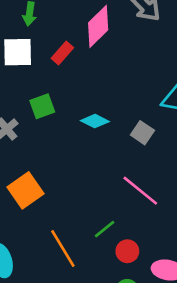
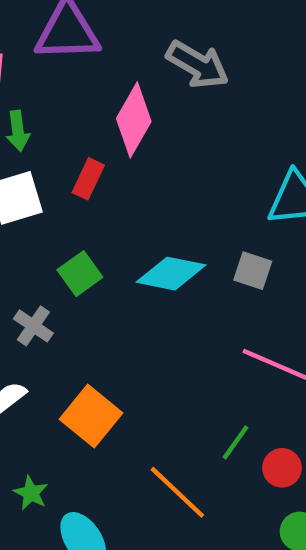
cyan diamond: (95, 121) -> (171, 274), size x1.4

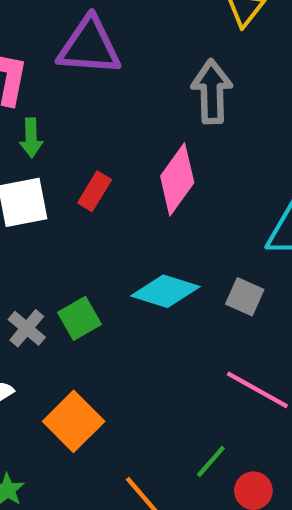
gray arrow: (198, 65) -> (212, 92), turned -128
pink diamond: (134, 120) -> (177, 179), moved
green square: (80, 274) -> (80, 318), moved

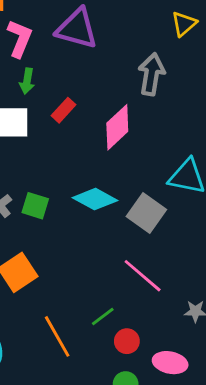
red rectangle: (95, 191) -> (63, 110), moved
gray square: (245, 297) -> (146, 213), size x1.5
green square: (80, 318) -> (35, 206), turned 36

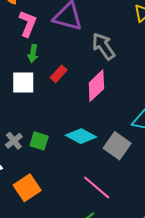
gray arrow: (151, 74) -> (103, 46), moved, turned -44
pink line: (143, 276) -> (97, 187), moved

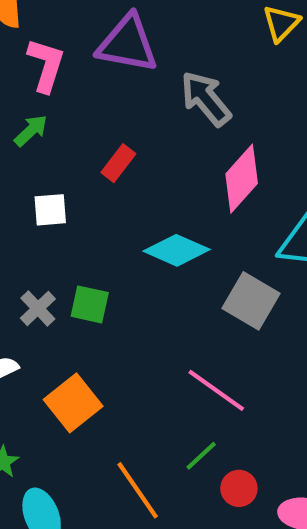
green arrow: (33, 53) -> (31, 131), moved, turned -138
white square: (23, 82) -> (50, 210), moved, size x0.7
pink diamond: (96, 86) -> (242, 179), moved
cyan diamond: (81, 136) -> (177, 250), moved

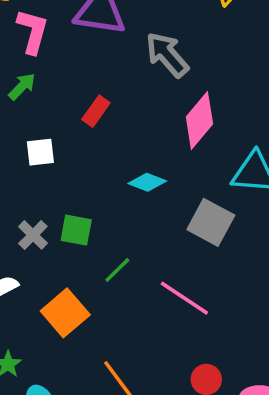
cyan diamond: (177, 250) -> (147, 182), size x0.7
green line: (201, 456) -> (117, 270), moved

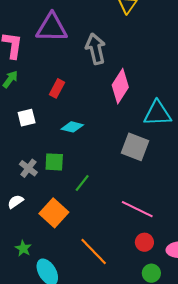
gray arrow: (167, 55) -> (96, 49), turned 36
cyan diamond: (147, 182) -> (72, 127), moved
pink line: (184, 298) -> (137, 209), moved

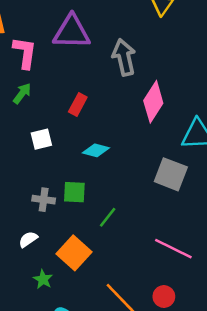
gray cross: (28, 168) -> (44, 200), turned -30
red circle: (144, 242) -> (164, 297), moved
green star: (23, 248) -> (43, 279), moved

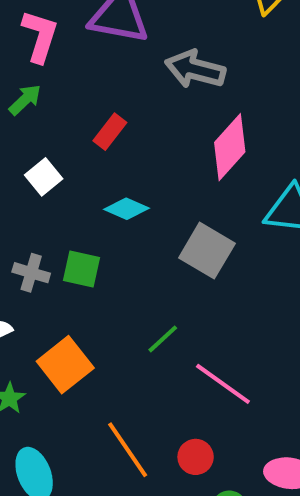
gray arrow: (124, 57) -> (195, 69), turned -72
white square: (41, 139) -> (44, 177), turned -35
gray square: (171, 174) -> (207, 251), moved
green line: (108, 217) -> (163, 339), moved

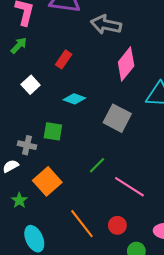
gray cross: (31, 273) -> (27, 145), moved

